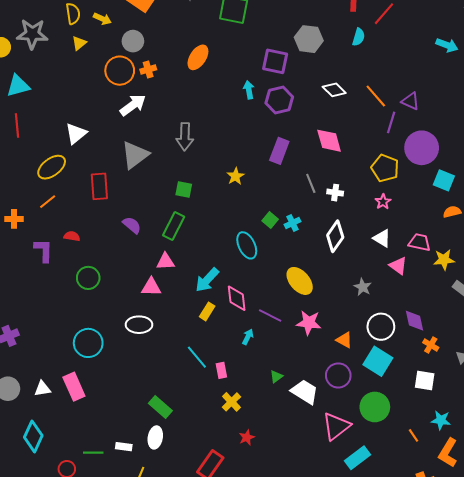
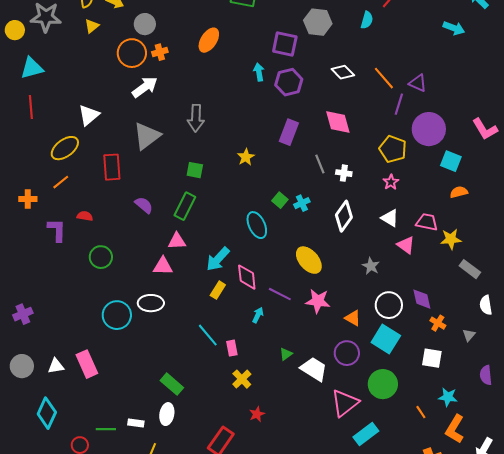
cyan circle: (88, 343) -> (117, 315), moved

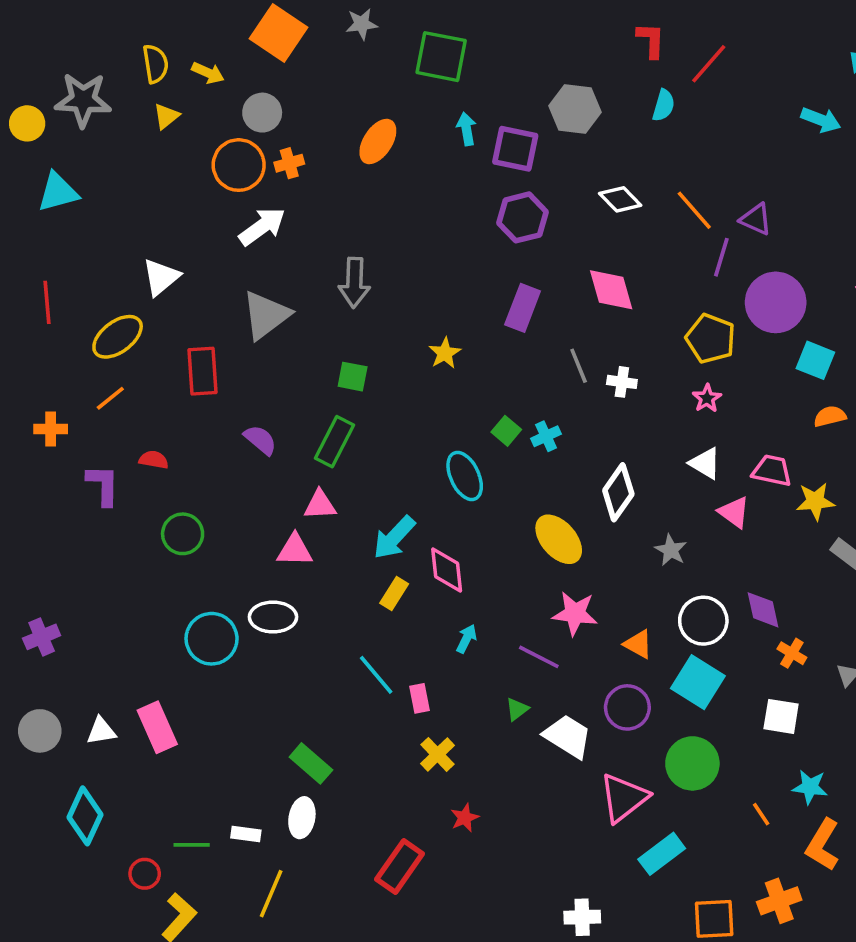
cyan arrow: (259, 72) -> (466, 129), moved
red line: (31, 107) -> (47, 302), moved
white diamond: (344, 216) -> (618, 492), moved
purple line: (280, 294) -> (539, 657), moved

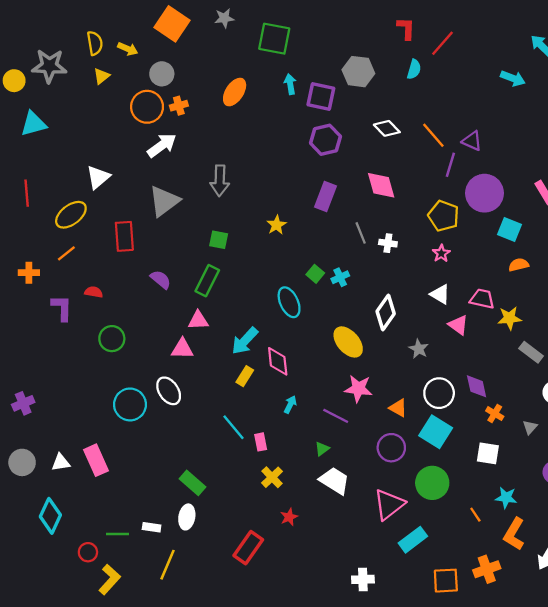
white ellipse: (273, 617) -> (169, 391), turned 56
white trapezoid: (568, 736) -> (335, 481), moved

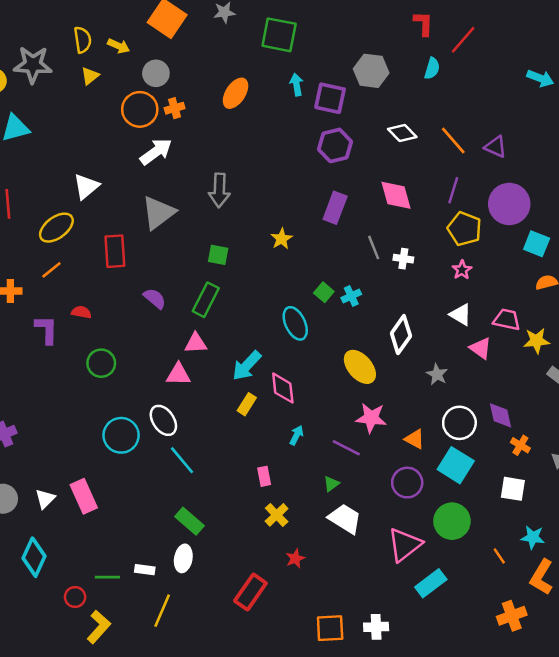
purple line: (450, 165) -> (453, 190), moved
cyan line: (233, 427) -> (182, 460), moved
white triangle: (61, 462) -> (45, 499), turned -36
orange square: (446, 581) -> (330, 628), moved

